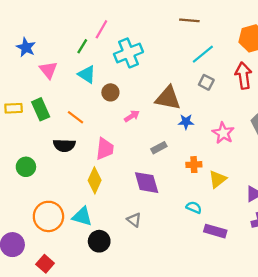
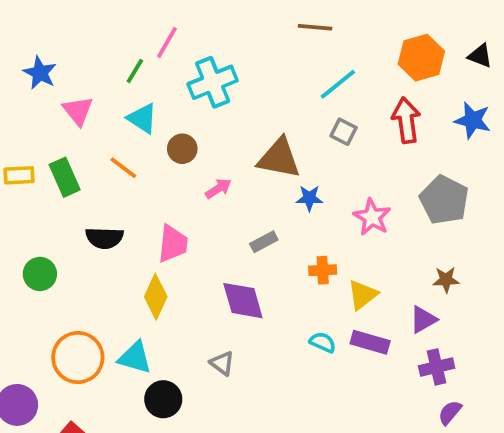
orange line: (76, 117) -> (123, 168), moved
purple rectangle: (215, 231) -> (370, 342), moved

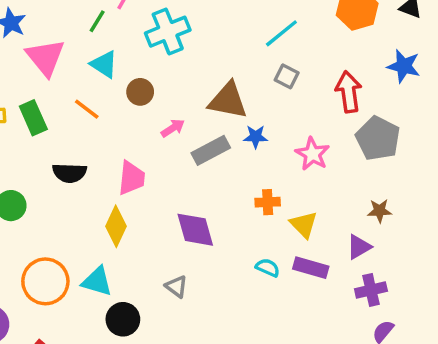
pink triangle: (78, 111) -> (45, 57), size x1.4
red arrow: (406, 120) -> (349, 92), moved
gray rectangle: (264, 242) -> (211, 150), moved, size x1.5
yellow triangle: (363, 295) -> (304, 225), turned -36

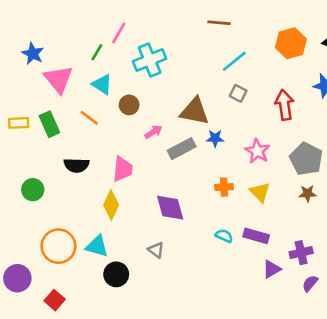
gray pentagon: (378, 138) -> (306, 159), moved
yellow triangle: (304, 225) -> (260, 192), moved
purple triangle: (359, 247) -> (272, 269), moved

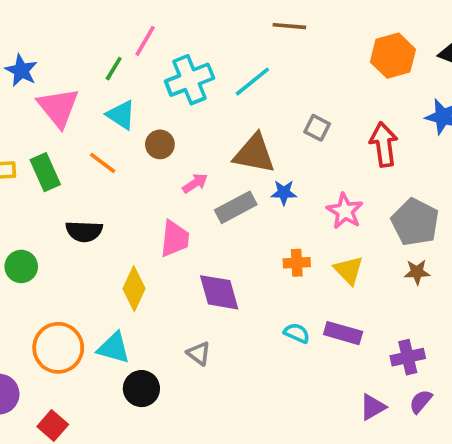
cyan line: (234, 61) -> (252, 82), moved
pink trapezoid: (123, 169) -> (175, 239), moved
purple triangle: (272, 269) -> (373, 407), moved

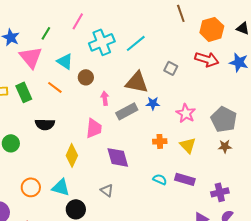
brown line: (289, 26) -> (181, 13), moved, turned 66
green line: (114, 69) -> (46, 33), moved
red arrow: (384, 144) -> (207, 59), moved, turned 115
pink arrow: (195, 183) -> (105, 98), turned -64
orange circle: (58, 348) -> (31, 187), size x0.7

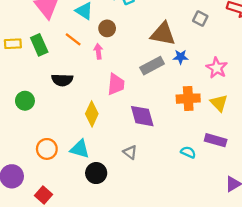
pink arrow: (105, 98) -> (98, 51), moved
orange cross: (160, 141) -> (188, 99), size x1.5
cyan semicircle: (160, 179) -> (188, 152), moved

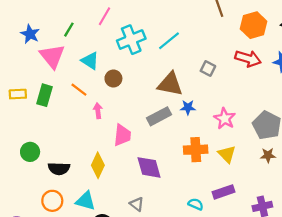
green rectangle: (39, 45) -> (44, 95), turned 40
pink arrow: (98, 51) -> (98, 111), moved
black semicircle: (62, 80) -> (59, 169), moved
purple rectangle: (216, 140) -> (223, 192), turned -35

